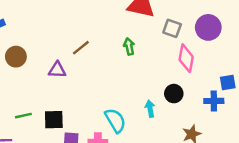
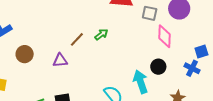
green arrow: (129, 46) -> (101, 34), moved, turned 72
blue cross: (214, 101) -> (192, 68), turned 35
cyan arrow: (150, 109) -> (141, 82), size x1.6

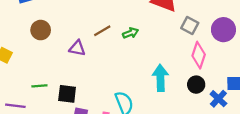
black circle: (158, 67) -> (196, 85), moved
cyan arrow: (141, 82) -> (160, 78), moved

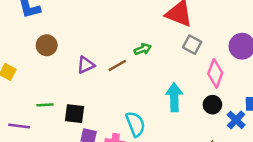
gray square: (190, 25) -> (192, 45), moved
brown line: (102, 31) -> (117, 65), moved
purple triangle: (77, 48) -> (86, 65), turned -36

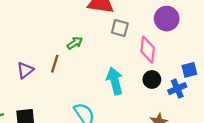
brown line: (117, 65) -> (55, 64), turned -30
blue cross: (236, 120) -> (177, 89), turned 36

